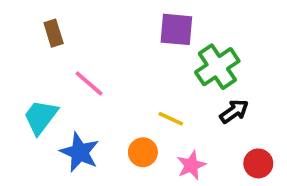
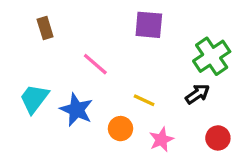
green cross: (217, 67) -> (212, 56), moved
pink line: (89, 83) -> (95, 64), moved
blue star: (80, 152) -> (76, 110), moved

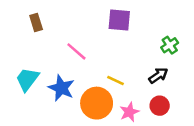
green cross: (212, 56) -> (170, 45), size x0.6
orange circle: (120, 129) -> (97, 103), size x1.6
red circle: (218, 138) -> (160, 106), moved

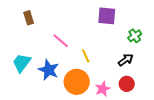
purple square: (119, 20) -> (107, 16), moved
yellow line: (115, 80) -> (86, 56), moved, turned 40

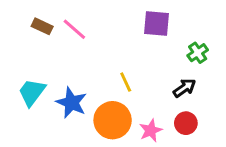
brown rectangle: (29, 18) -> (42, 26), turned -48
pink line: (61, 41) -> (74, 29), moved

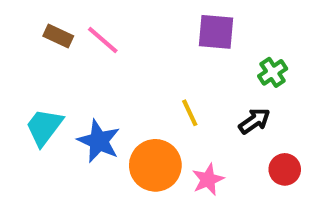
yellow line: (126, 82) -> (190, 113), moved
red circle: (186, 123) -> (285, 169), moved

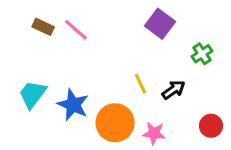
purple square: (216, 32) -> (160, 24), turned 32
black arrow: (254, 121) -> (173, 90), moved
pink star: (208, 180) -> (154, 133), turned 30

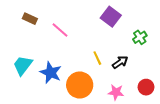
pink line: (76, 30) -> (60, 30), moved
pink star: (154, 133) -> (116, 92), moved

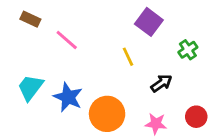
brown rectangle: (30, 19) -> (30, 19), moved
pink line: (60, 30) -> (67, 40), moved
yellow line: (97, 58) -> (128, 57), moved

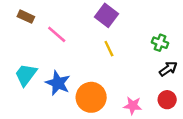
purple square: (149, 22) -> (107, 15), moved
green cross: (188, 50) -> (160, 43), turned -35
black arrow: (161, 83) -> (168, 69), moved

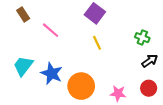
brown rectangle: (26, 17) -> (23, 14), turned 32

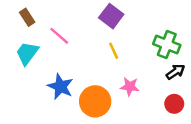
green cross: (142, 38) -> (167, 44), size x1.5
cyan trapezoid: (23, 66) -> (27, 53), moved
pink star: (118, 93) -> (130, 87), moved

